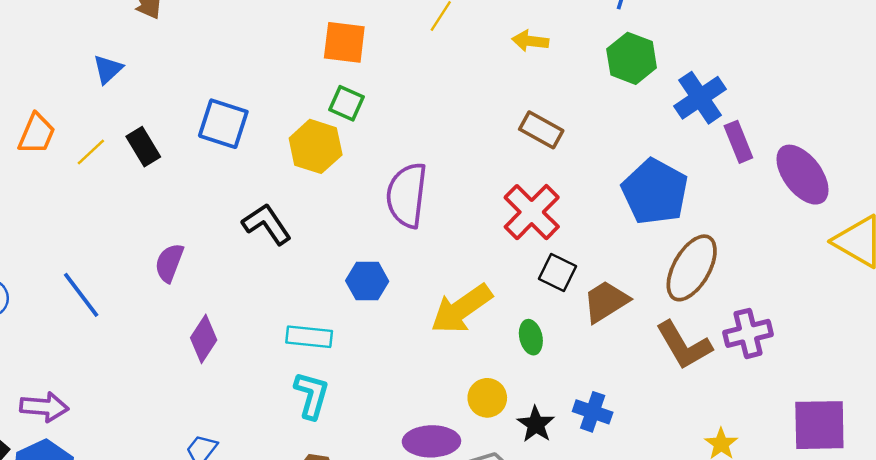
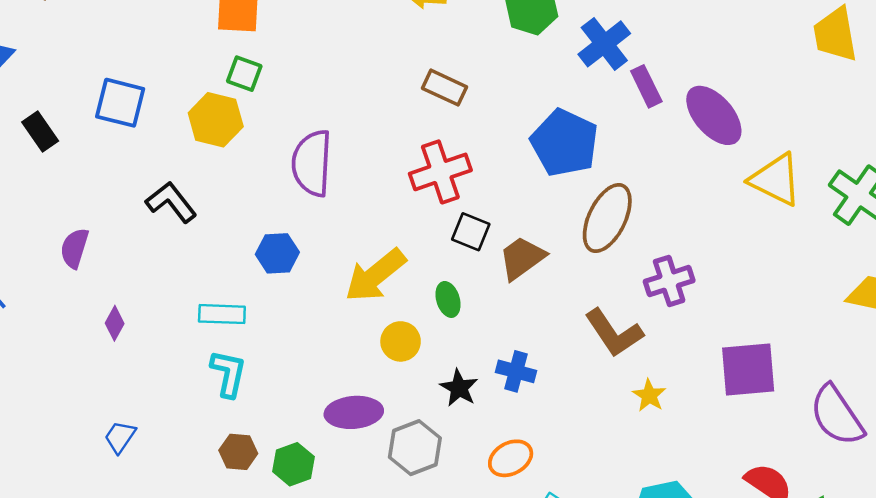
red cross: (532, 212) -> (440, 172), turned 30
purple diamond: (204, 339) -> (115, 323), size x0.7
brown L-shape: (684, 345) -> (614, 333), moved
yellow circle: (487, 398) -> (401, 341), moved

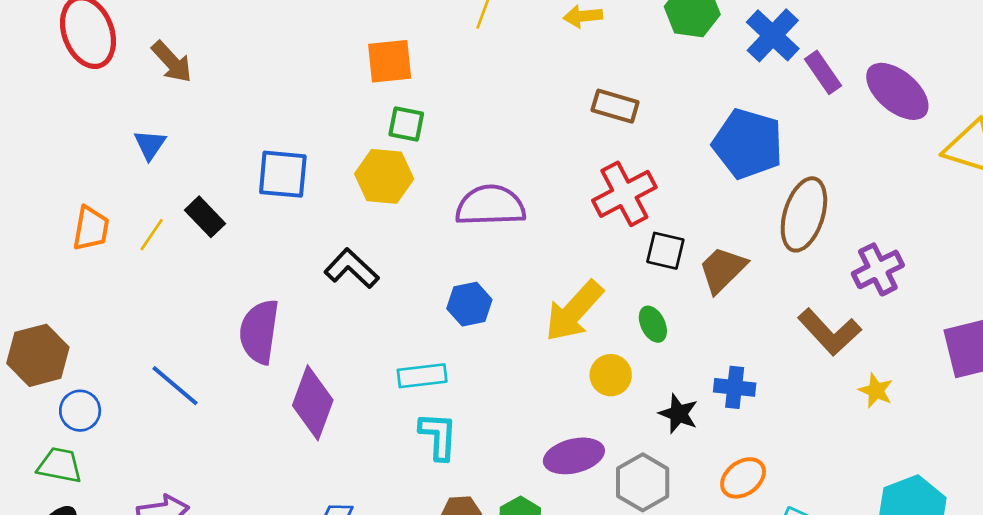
purple semicircle: (312, 163) -> (490, 206), turned 94
purple semicircle: (74, 248) -> (259, 332), size x1.5
purple diamond: (115, 323) -> (313, 403), size x2.0

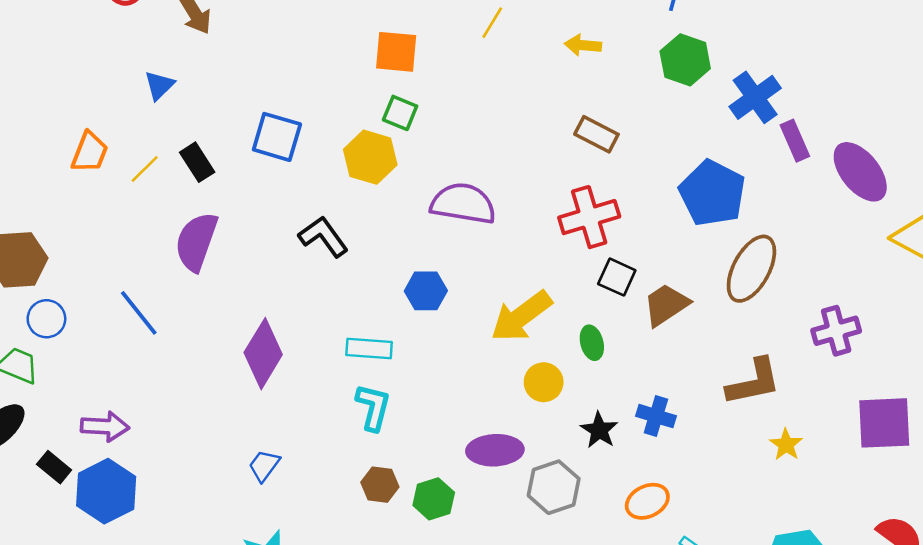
purple cross: (878, 269) -> (836, 331), moved
purple semicircle: (259, 332) -> (196, 242), moved
brown L-shape: (829, 332) -> (754, 382), turned -70

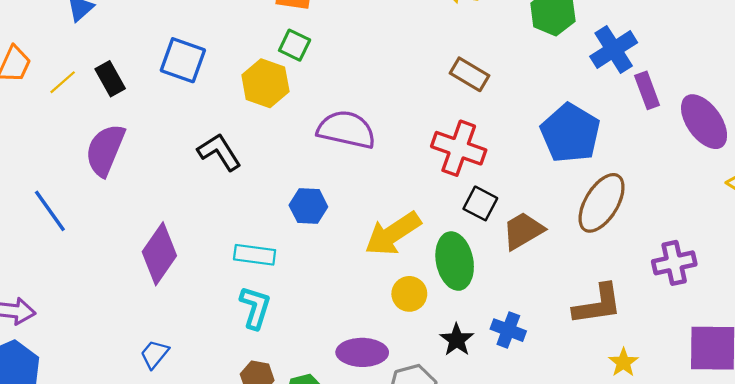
red cross: (589, 217) -> (459, 148), turned 33
green ellipse: (592, 343) -> (455, 261), size x1.8

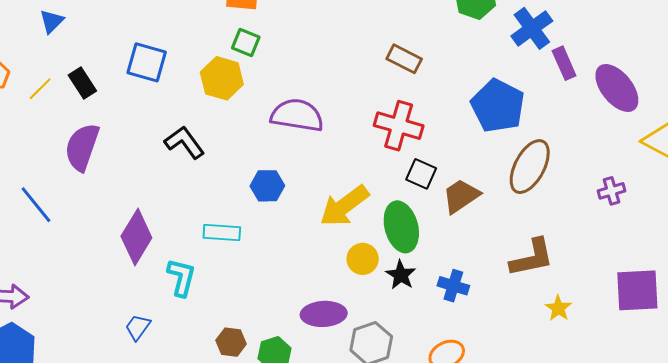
purple cross: (674, 263) -> (612, 191), moved, size x0.7
cyan L-shape: (255, 307) -> (181, 277), moved
black star: (457, 340) -> (401, 275), moved

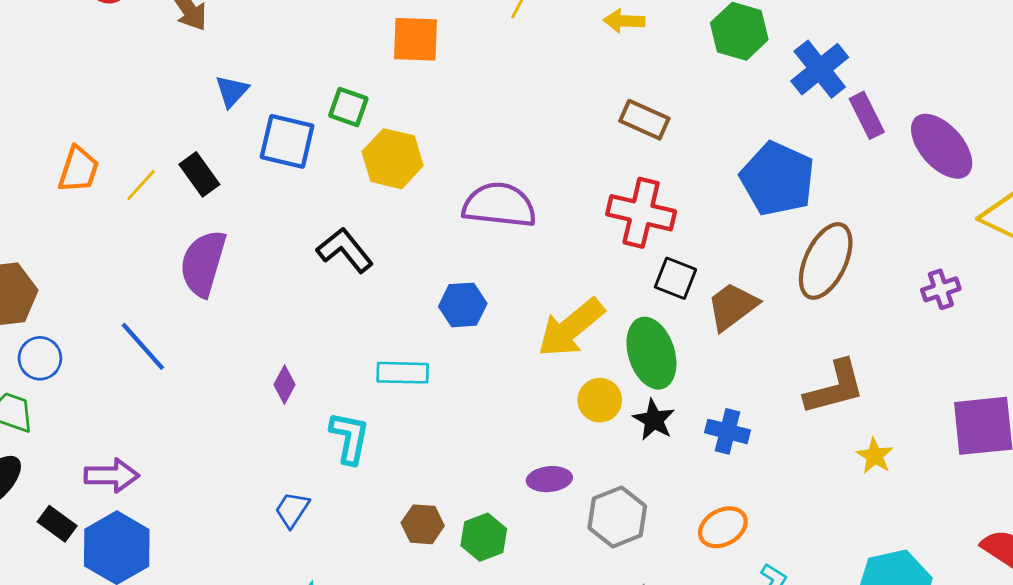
blue triangle: (52, 21) -> (232, 91), moved
green square: (246, 42) -> (348, 107), moved
purple diamond: (136, 237) -> (284, 385), size x0.5
purple ellipse: (324, 314) -> (549, 479), size x0.7

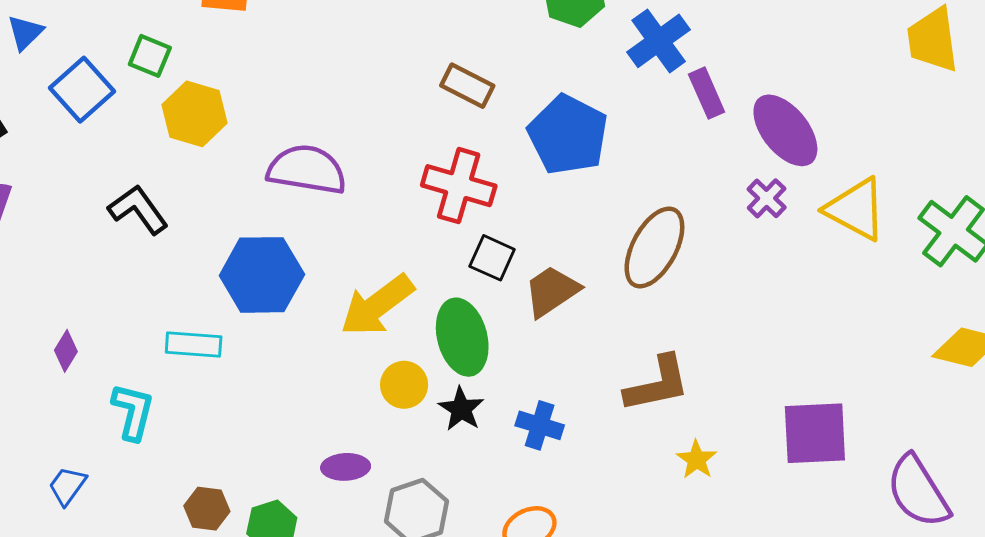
blue square: (287, 141) -> (82, 90), turned 32
blue pentagon: (777, 179) -> (568, 135), moved
purple cross: (941, 289) -> (767, 198), moved, turned -30
blue hexagon: (463, 305) -> (262, 275), size x1.6

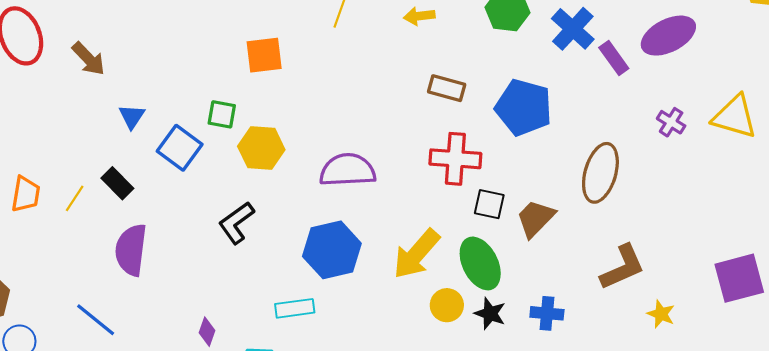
purple ellipse: (785, 130) -> (668, 36), moved, turned -66
black L-shape: (138, 210) -> (236, 223), turned -78

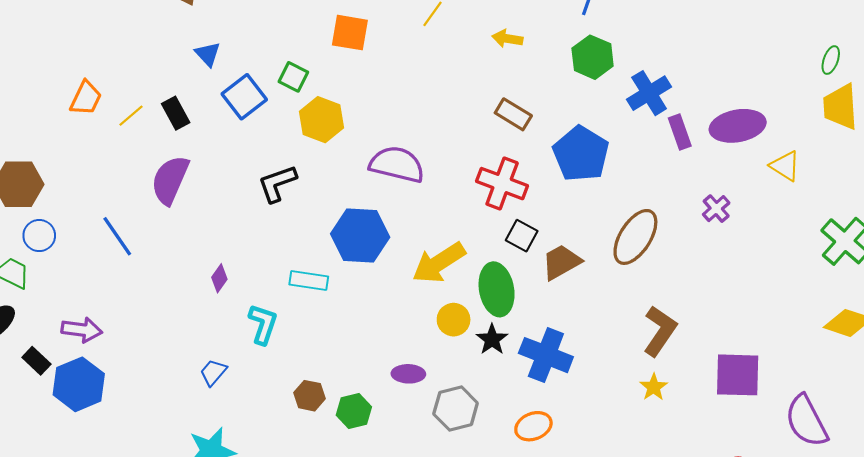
blue triangle: (132, 116) -> (208, 54), turned -32
yellow triangle: (735, 117) -> (785, 166), moved, size x0.7
brown L-shape: (623, 267) -> (660, 331), moved, turned -48
blue cross: (547, 313) -> (546, 355), size x1.6

